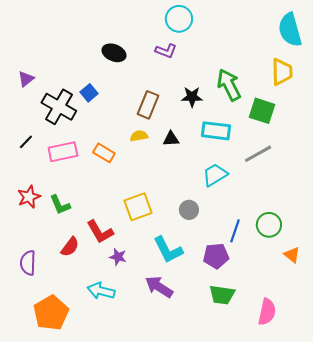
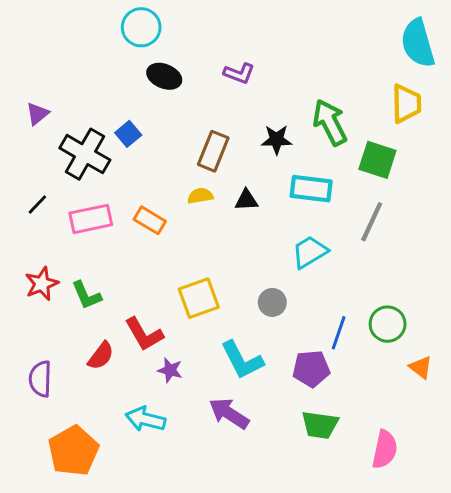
cyan circle: (179, 19) -> (141, 27), moved
gray line: (258, 154) -> (372, 222), turned -36

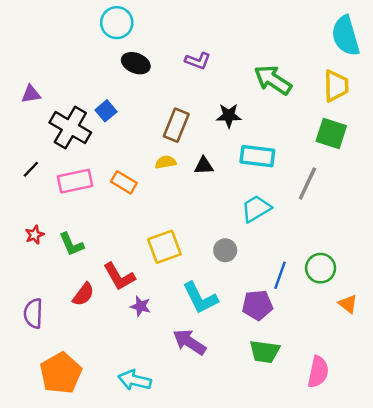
purple triangle: (37, 114) -> (31, 94), turned 30
green arrow: (330, 122) -> (273, 80), moved, turned -30
green square: (377, 160) -> (331, 133), moved
red star: (42, 284) -> (35, 235), size x0.7
cyan arrow: (145, 419) -> (135, 380), moved

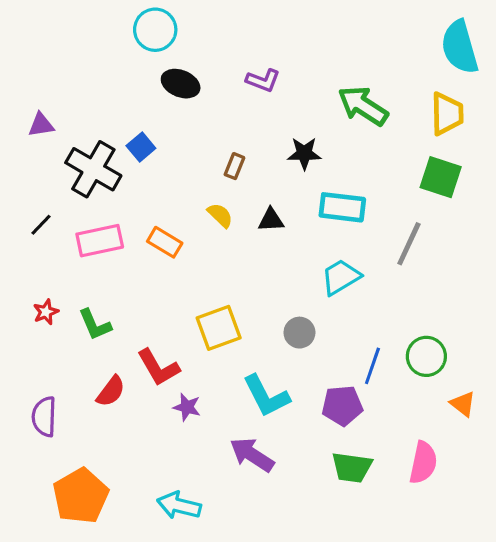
brown rectangle: (176, 125) -> (234, 166), size x0.6
yellow semicircle: (166, 162) -> (220, 215), turned 54
pink semicircle: (318, 372) -> (423, 463), moved

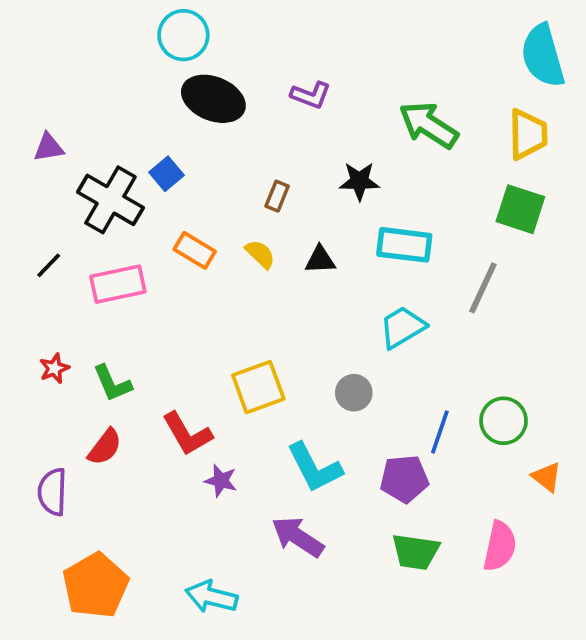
black ellipse: (181, 84) -> (213, 99), size x1.4
orange rectangle: (165, 242) -> (195, 250), moved
red semicircle: (111, 391) -> (105, 447), moved

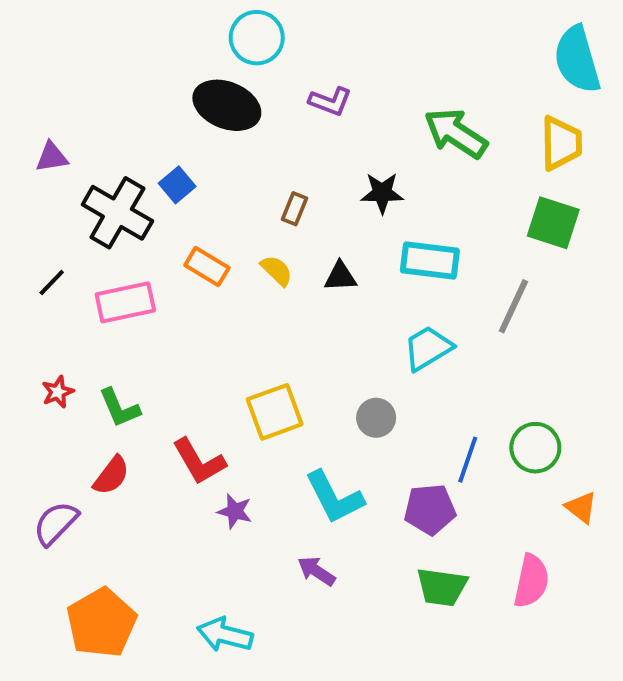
cyan circle: (183, 35) -> (257, 38), moved
purple semicircle: (52, 492) -> (56, 523), turned 42
purple arrow: (298, 537) -> (316, 571), size x0.7

